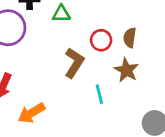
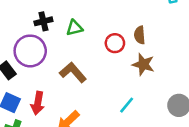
brown L-shape: (74, 63) -> (73, 72), moved, turned -60
cyan line: (99, 94) -> (127, 105), moved, turned 66

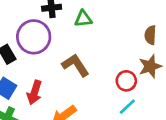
red circle: (115, 43) -> (126, 81), moved
brown star: (143, 64) -> (150, 66), turned 30

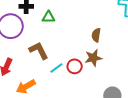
cyan line: (127, 107) -> (56, 68), moved

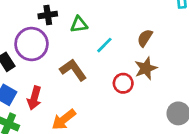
brown semicircle: (96, 35) -> (145, 38), turned 32
cyan line: (56, 68) -> (104, 45), moved

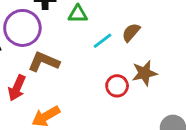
brown semicircle: (145, 38) -> (131, 32), moved
brown L-shape: (73, 70) -> (44, 62), moved, turned -40

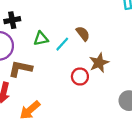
green triangle: (78, 14) -> (41, 39), moved
brown semicircle: (131, 32) -> (83, 34), turned 112

